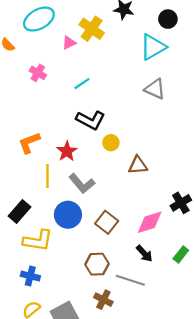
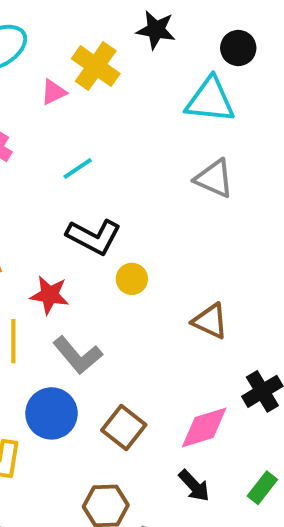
cyan triangle: (153, 47) -> (210, 100), turned 36
red star: (67, 151) -> (50, 295), turned -30
brown triangle: (138, 165) -> (210, 321), moved, turned 30

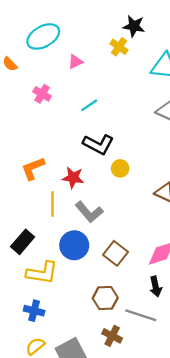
yellow cross: (96, 66) -> (119, 47), moved, size x0.7
black arrow: (194, 486) -> (156, 287), turned 30

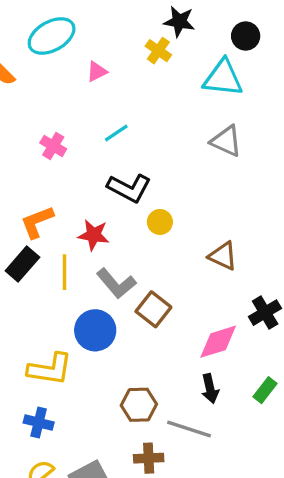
pink cross: (42, 94) -> (53, 146), moved
black rectangle: (23, 242) -> (22, 264), moved
brown square: (116, 253) -> (153, 309), moved
brown cross: (112, 336) -> (149, 458), turned -30

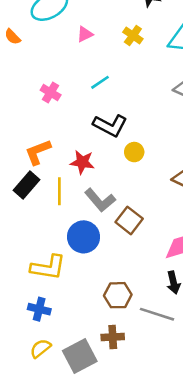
yellow cross: (158, 51) -> (133, 35), moved
brown cross: (149, 458) -> (113, 337), moved

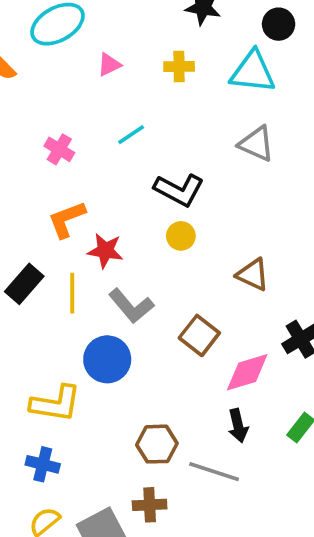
yellow cross: (133, 35) -> (179, 66), turned -36
black L-shape: (110, 125) -> (179, 190), moved
orange L-shape: (38, 152) -> (67, 219), moved
brown square: (129, 220) -> (199, 335), moved

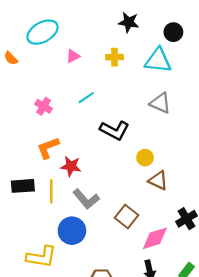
yellow circle: (181, 236) -> (145, 158), moved
black rectangle: (24, 284) -> (23, 186), turned 45

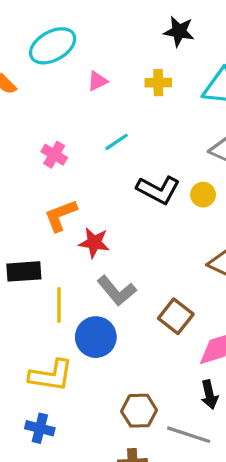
yellow circle: (145, 158) -> (203, 195), moved
yellow line: (51, 191) -> (59, 305), moved

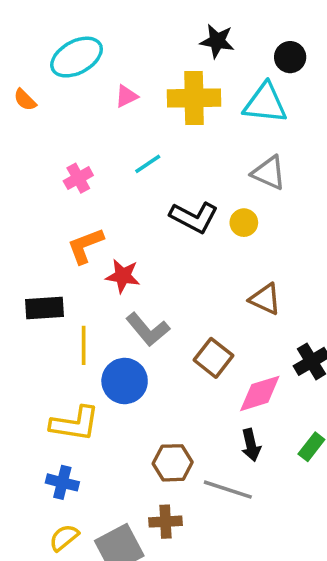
yellow cross: (158, 83) -> (194, 98), size x1.8
pink cross: (54, 155) -> (78, 178), turned 30

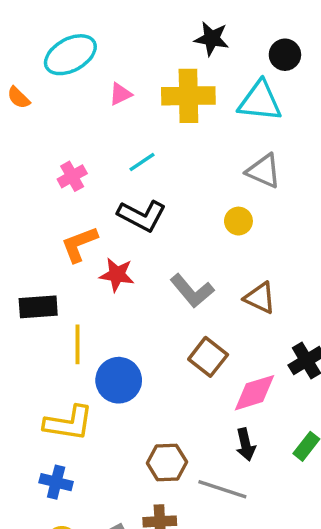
black L-shape: (194, 217) -> (142, 216), moved
gray L-shape: (148, 329) -> (192, 291), moved

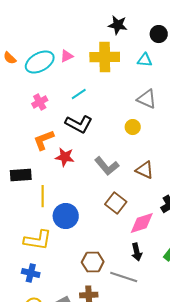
cyan ellipse: (70, 55) -> (40, 62), moved
cyan triangle: (260, 101) -> (145, 60), size x0.6

